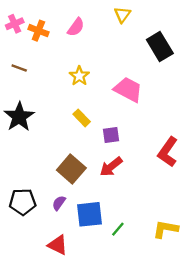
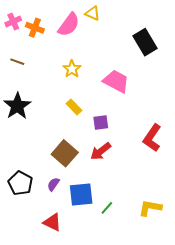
yellow triangle: (122, 15) -> (92, 13), moved, turned -42
pink semicircle: (76, 27) -> (69, 25), size x1.4
black pentagon: (23, 202) -> (20, 183), turned 30

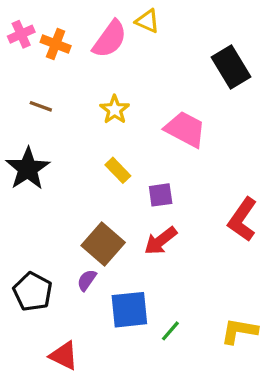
brown line: (17, 62) -> (41, 106), moved
purple semicircle: (53, 184) -> (87, 280), moved
red triangle: (52, 222) -> (64, 356), moved

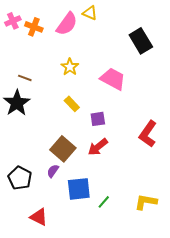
brown line: (41, 106) -> (25, 78), moved

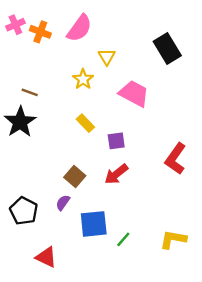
yellow triangle: (90, 13) -> (107, 57), moved, turned 35
brown square: (63, 149) -> (75, 176), size x0.7

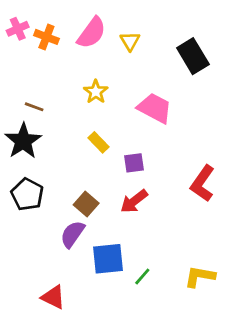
yellow triangle: (107, 57) -> (130, 41), moved
purple semicircle: (63, 203) -> (72, 234), size x1.5
black pentagon: (24, 211) -> (27, 194), moved

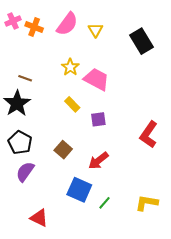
pink trapezoid: (155, 108) -> (96, 79), moved
red arrow: (134, 201) -> (98, 161), moved
purple semicircle: (72, 234) -> (25, 172), moved
blue square: (108, 259) -> (79, 190), turned 30

